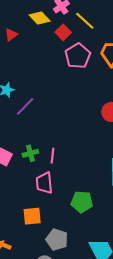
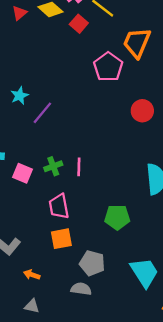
red triangle: (11, 35) -> (19, 13), moved
pink pentagon: (78, 56) -> (108, 67), moved
pink trapezoid: (44, 183) -> (59, 206), moved

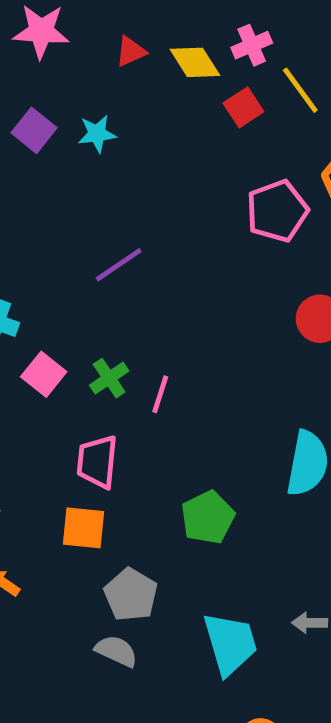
cyan star: (20, 96) -> (97, 134), moved
green cross: (53, 166) -> (109, 378), turned -30
green pentagon: (117, 217) -> (208, 517), turned 30
gray semicircle: (81, 289) -> (116, 651), moved

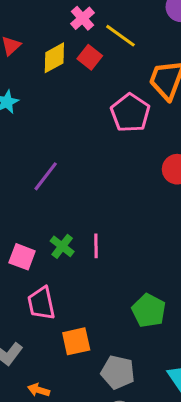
yellow diamond: (195, 62) -> (54, 58), moved, turned -68
pink trapezoid: (97, 462) -> (41, 303), moved

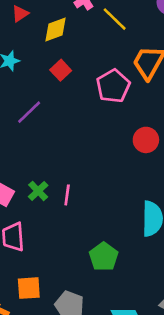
red square: (90, 57) -> (61, 70), moved
purple line: (46, 176) -> (29, 112), moved
orange square: (76, 341) -> (29, 288), moved

